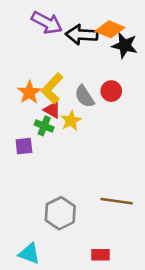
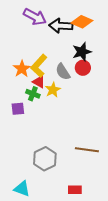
black star: (125, 45) -> (82, 52), moved, turned -30

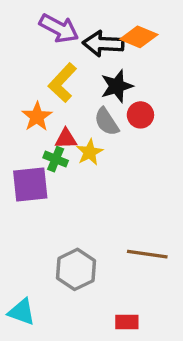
black star: (82, 52) -> (117, 86), moved
yellow L-shape: (39, 66) -> (62, 83), moved
red triangle: (39, 82) -> (66, 139), turned -32
purple square: (18, 109) -> (30, 185), size x1.6
cyan triangle: (22, 189) -> (22, 312), moved

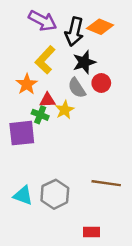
black arrow: (103, 44) -> (74, 32), turned -80
cyan triangle: (22, 312) -> (23, 195), moved

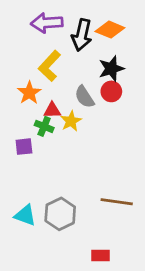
purple arrow: (43, 21) -> (47, 23), turned 148
black star: (84, 62) -> (111, 69), moved
purple square: (22, 133) -> (24, 147), size x0.6

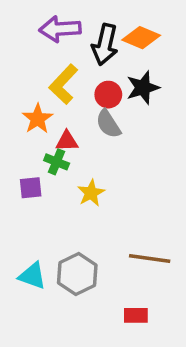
red circle: (111, 91) -> (108, 95), moved
yellow star: (71, 121) -> (91, 193), moved
red rectangle: (101, 256) -> (136, 315), moved

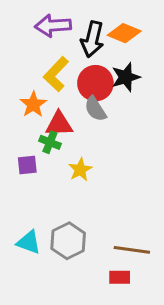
red circle: (108, 95) -> (95, 83), size x1.5
red triangle: (67, 141) -> (59, 124), size x1.4
brown line: (150, 259) -> (132, 250), moved

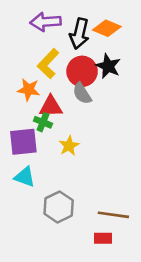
black star: (126, 77) -> (108, 66), turned -30
orange star: (33, 104) -> (29, 90), turned -30
purple square: (27, 165) -> (23, 142), size x1.6
cyan triangle: (29, 242) -> (25, 177), moved

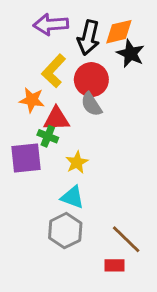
orange diamond: (107, 28) -> (119, 32), turned -36
black star: (108, 66) -> (131, 54), moved
cyan triangle: (25, 177) -> (72, 197), moved
brown line: (113, 215) -> (126, 239), turned 36

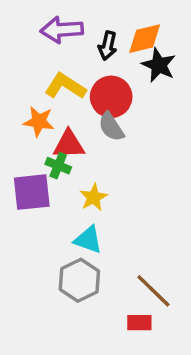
black arrow: (88, 38) -> (108, 46), size x0.7
yellow L-shape: (54, 71) -> (65, 86), turned 80

